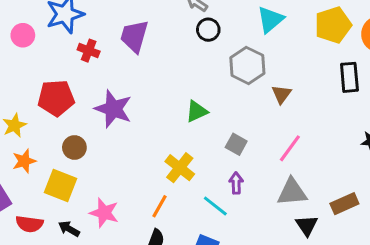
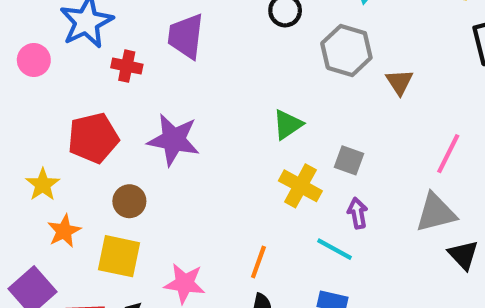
pink line: (290, 148) -> (448, 154), moved
yellow cross: (180, 168) -> (300, 186), moved

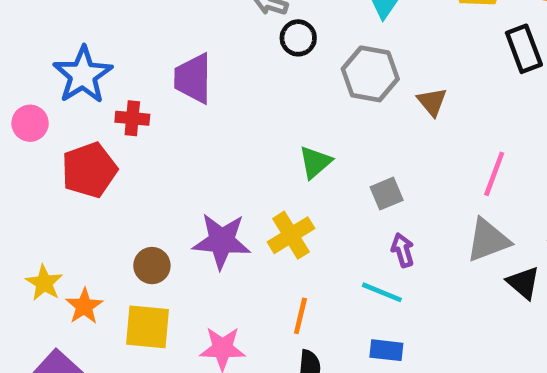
red pentagon: (93, 138) -> (89, 170), moved
purple star: (174, 140) -> (222, 241), moved
gray square: (349, 160) -> (387, 194), turned -36
yellow star: (43, 185) -> (44, 283), moved
yellow cross: (300, 186) -> (291, 235), moved, turned 36

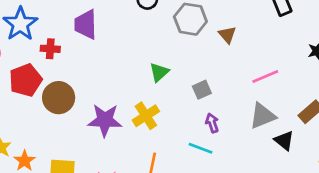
pink line: (494, 174) -> (265, 77), turned 48
brown circle: (152, 266) -> (59, 98), moved, size x1.5

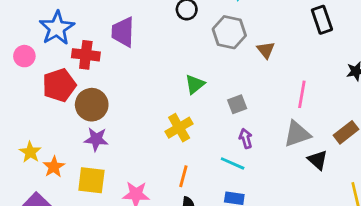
red cross: (50, 49) -> (86, 55), size x1.4
pink line: (265, 77) -> (302, 94), turned -60
purple star: (105, 120) -> (96, 139), moved, size x0.7

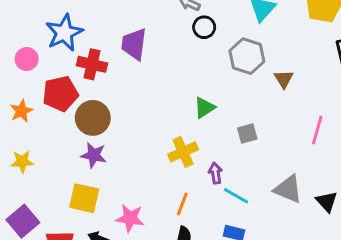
gray triangle: (297, 134) -> (288, 189), moved, turned 36
purple arrow: (246, 138) -> (215, 173), moved
yellow star: (30, 152) -> (22, 162), turned 30
orange star: (54, 167) -> (21, 111), moved

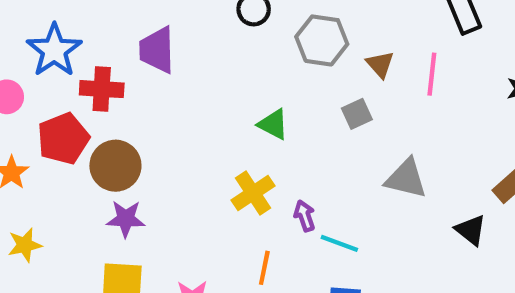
green triangle: (204, 108) -> (273, 124), turned -50
pink line: (317, 130) -> (432, 74), moved
gray square: (247, 133) -> (357, 114), moved
gray triangle: (288, 189) -> (406, 179), moved

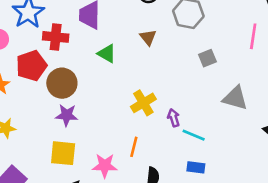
brown triangle: (380, 64) -> (148, 37), moved
green triangle: (273, 124) -> (107, 54), moved
orange line: (264, 268) -> (134, 147), moved

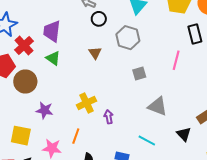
red cross: (56, 37) -> (24, 46), turned 36
green triangle: (107, 54) -> (53, 58), moved
purple star: (67, 115) -> (45, 110), moved
cyan line: (194, 135) -> (147, 140), moved

